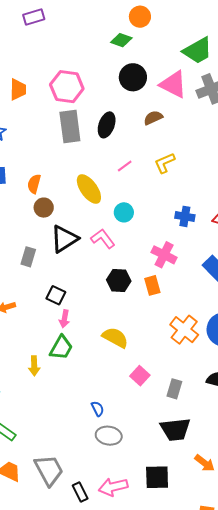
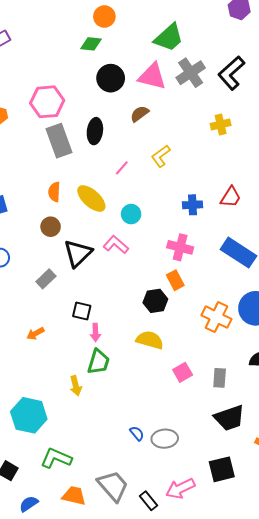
orange semicircle: (34, 184) -> (54, 192), moved
gray rectangle: (28, 257) -> (46, 279), turned 42
black hexagon: (119, 280) -> (155, 301), moved
pink square: (140, 376) -> (183, 372), turned 30
blue semicircle: (98, 409) -> (137, 433), moved

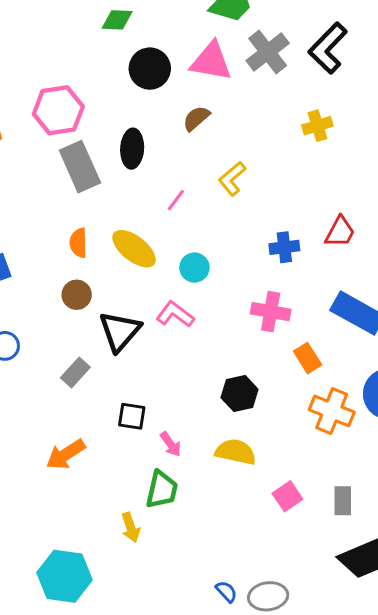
orange rectangle: (175, 280) -> (308, 358), moved
pink arrow: (95, 332) -> (171, 444), moved, turned -30
orange arrow: (35, 334) -> (66, 454), size x1.5

